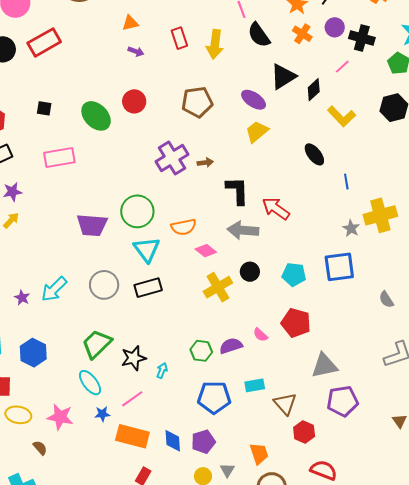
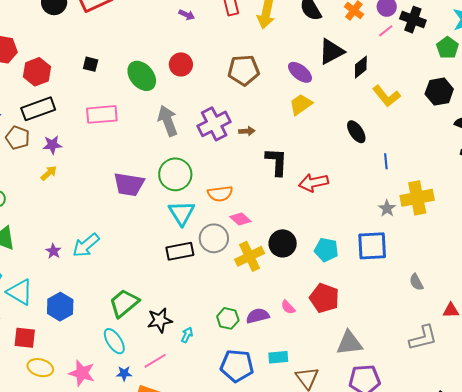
pink line: (342, 67) -> (386, 31), moved
red arrow: (276, 209) -> (313, 183), turned -52
gray arrow: (243, 230) -> (168, 121), moved, turned 60
black circle: (250, 272) -> (283, 243), size x1.4
gray circle: (104, 285) -> (214, 238), moved

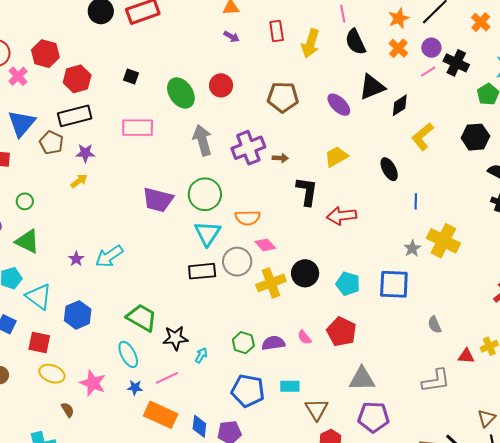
yellow L-shape: (386, 96) -> (422, 137), turned 84
yellow trapezoid: (301, 104) -> (336, 157), moved
yellow cross: (417, 198) -> (443, 241), turned 32
green trapezoid: (124, 303) -> (142, 318), turned 64

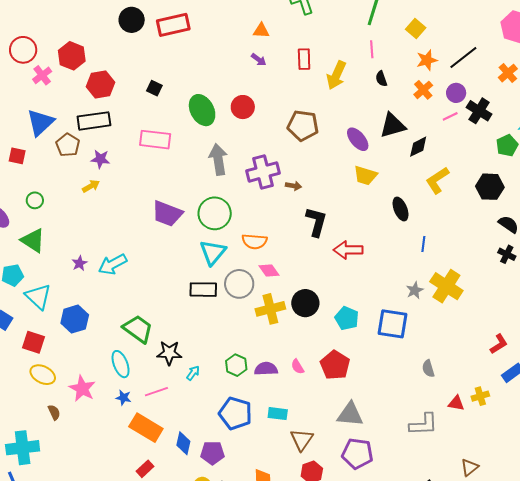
black semicircle: (355, 42) -> (381, 79), size x0.6
yellow trapezoid: (336, 157) -> (365, 175), moved, turned -140

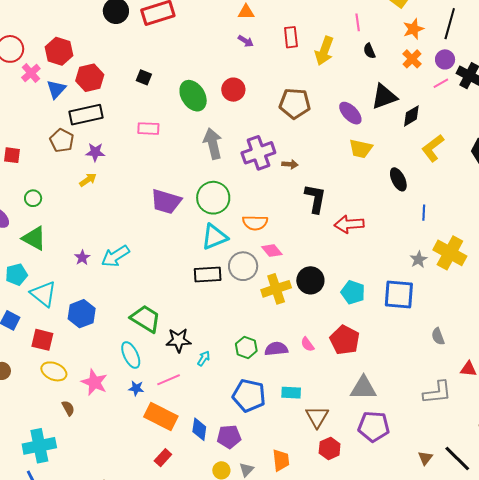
black line: (463, 58) -> (450, 24), turned -32
blue triangle: (40, 122) -> (56, 89), moved, size x0.7
pink rectangle: (155, 140) -> (148, 129), size x0.7
cyan triangle: (213, 252) -> (214, 237), turned 32

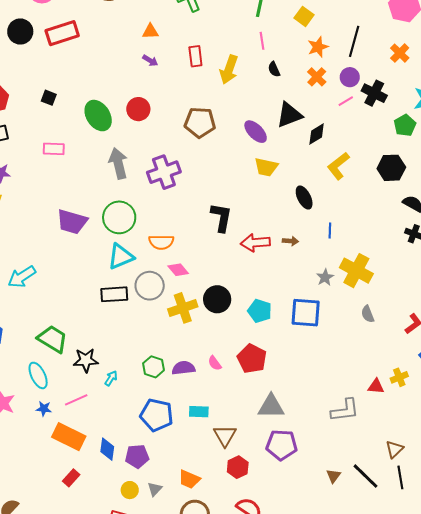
brown arrow: (290, 164) -> (290, 241), moved
gray semicircle: (438, 336) -> (368, 314), moved
orange trapezoid: (281, 460) -> (189, 479), turned 120

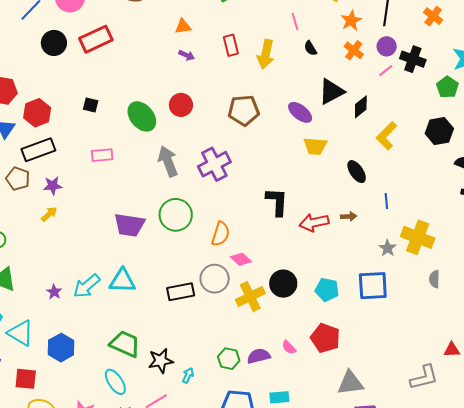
orange semicircle: (161, 242) -> (221, 234), turned -65
cyan triangle: (121, 257) -> (122, 281), moved, turned 32
gray semicircle: (368, 314) -> (434, 279), turned 30

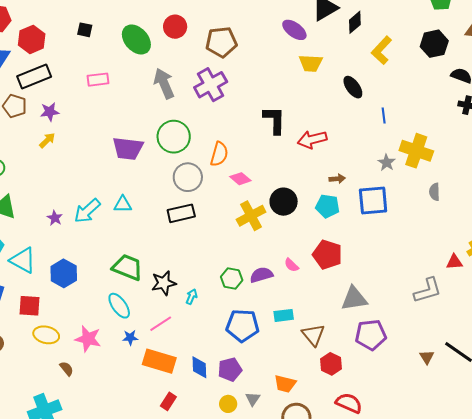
brown pentagon: (244, 110) -> (221, 42), moved
brown arrow: (349, 216) -> (337, 179), moved
gray circle: (215, 279) -> (188, 177), moved
cyan triangle: (122, 281) -> (123, 204), size x0.7

